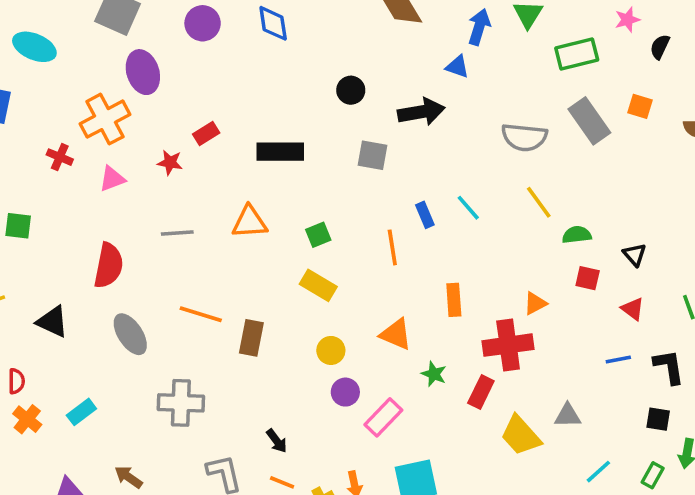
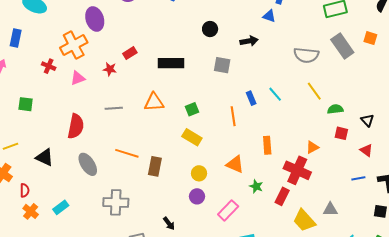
black arrow: (421, 112) -> (249, 41), size x0.7
red cross: (508, 345) -> (297, 170), turned 32
purple circle: (345, 392) -> (197, 196), moved

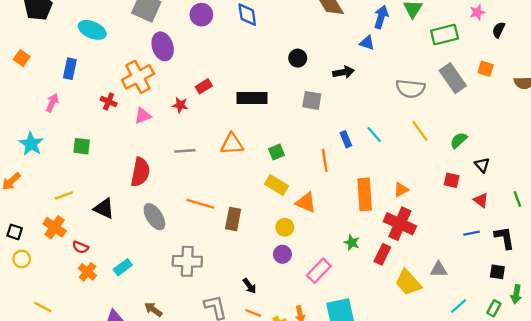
green semicircle: (335, 109) -> (459, 140), moved, turned -35
orange rectangle: (267, 145) -> (365, 194), size x1.5
orange triangle: (312, 147) -> (401, 190), moved
orange triangle: (235, 164) -> (306, 203), moved
red semicircle: (25, 190) -> (80, 247), turned 112

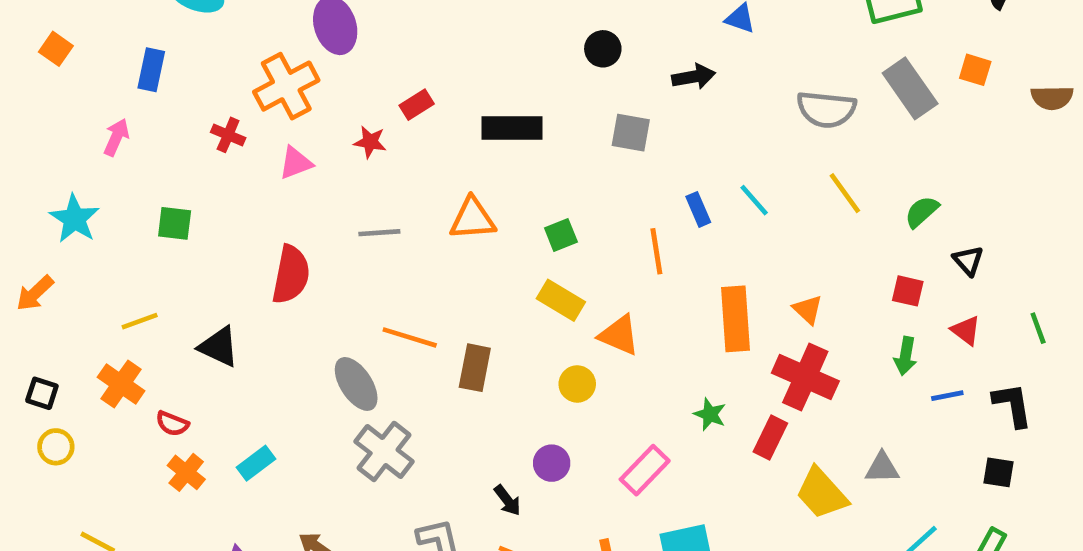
orange triangle: (401, 190) -> (808, 310), turned -49
gray ellipse: (154, 217) -> (356, 384), moved
purple circle: (282, 254) -> (552, 463), moved
gray cross: (187, 261) -> (384, 451), turned 36
green arrow: (516, 294) -> (905, 356), moved

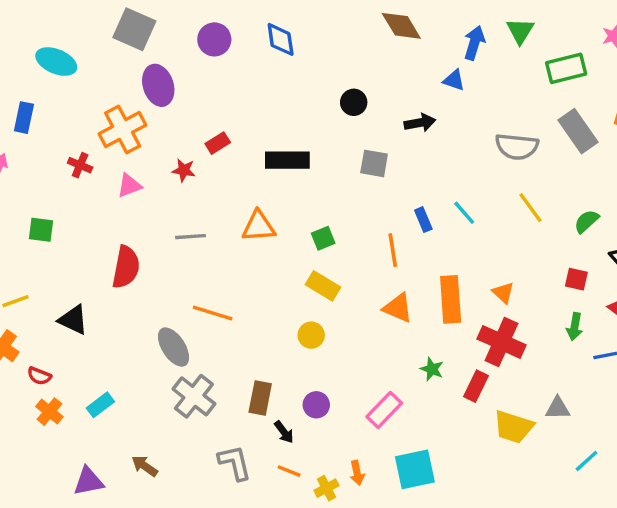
orange triangle: (619, 335) -> (398, 308), moved
brown rectangle: (475, 368) -> (260, 398), moved
yellow circle: (577, 384) -> (311, 335), moved
yellow trapezoid: (822, 493) -> (513, 427), turned -30

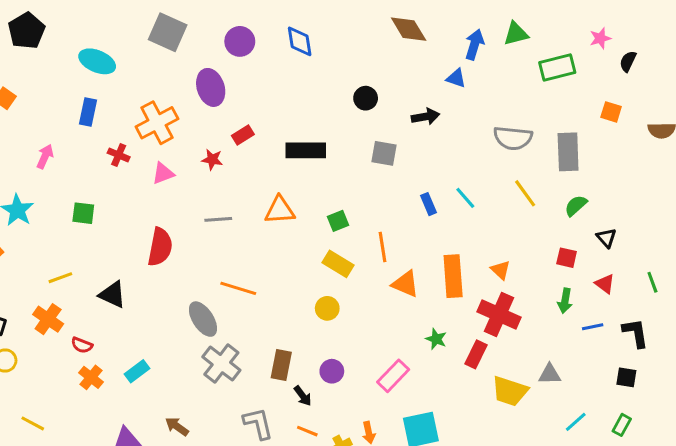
green triangle: (520, 31) -> (516, 34), turned 44
purple ellipse: (158, 85) -> (211, 87), moved
blue rectangle: (24, 118) -> (88, 112), moved
gray rectangle: (578, 131) -> (568, 152), moved, turned 33
orange line: (393, 250) -> (382, 247), moved

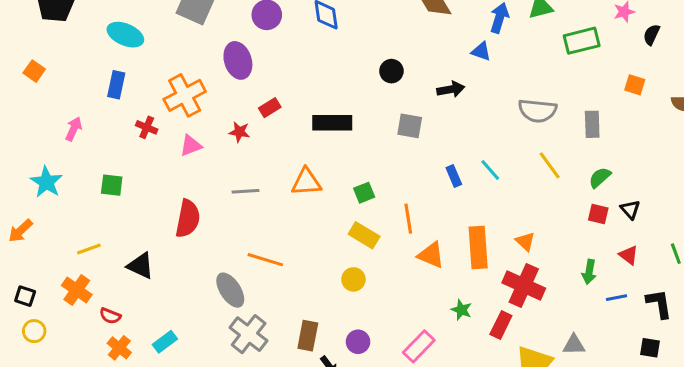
gray rectangle: (568, 152) -> (592, 124), size x0.7
red square: (567, 258) -> (598, 214), moved

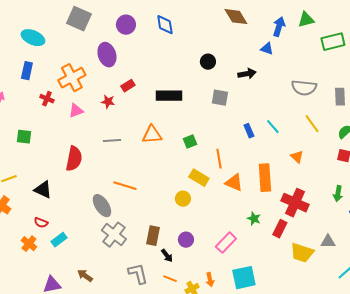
yellow rectangle: (364, 235) -> (199, 178), moved
orange triangle: (525, 241) -> (297, 157), moved
red semicircle: (110, 316) -> (41, 223), moved

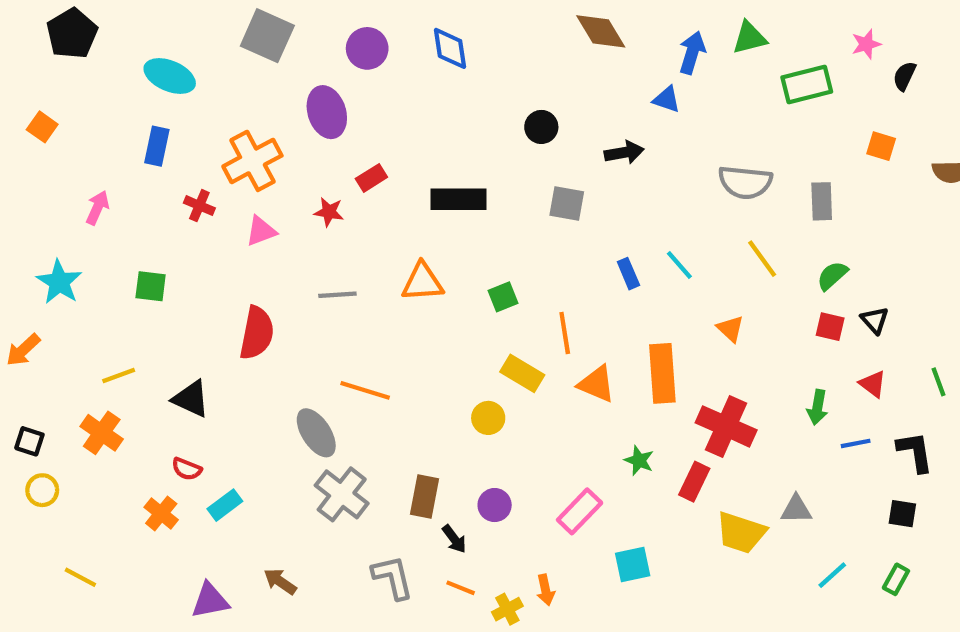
cyan square: (244, 278) -> (633, 564), moved, size x0.7

